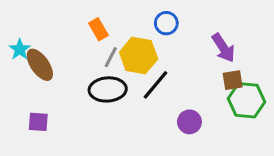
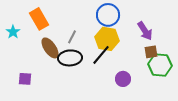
blue circle: (166, 23) -> (108, 15), size x1.5
orange rectangle: (98, 29) -> (39, 19), moved, size x1.5
yellow hexagon: (139, 56) -> (107, 39), moved
brown ellipse: (40, 65) -> (50, 48), moved

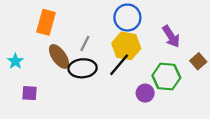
orange rectangle: (39, 19) -> (46, 22), turned 45
cyan star: (13, 32) -> (15, 61), moved
brown square: (151, 52) -> (198, 61), moved, turned -32
green hexagon: (160, 65) -> (166, 77), moved

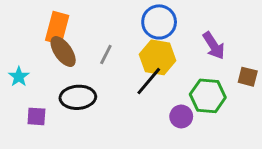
brown ellipse: (59, 56) -> (63, 52), moved
brown square: (198, 61) -> (248, 77), turned -35
black ellipse: (83, 68) -> (78, 97), moved

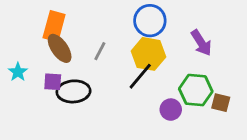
brown square: (248, 77) -> (221, 103), moved
purple square: (36, 116) -> (53, 82), moved

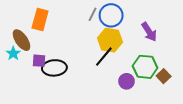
brown ellipse: (60, 48) -> (21, 40), moved
gray line: (100, 51) -> (93, 14), moved
brown square: (221, 103) -> (164, 76), turned 32

